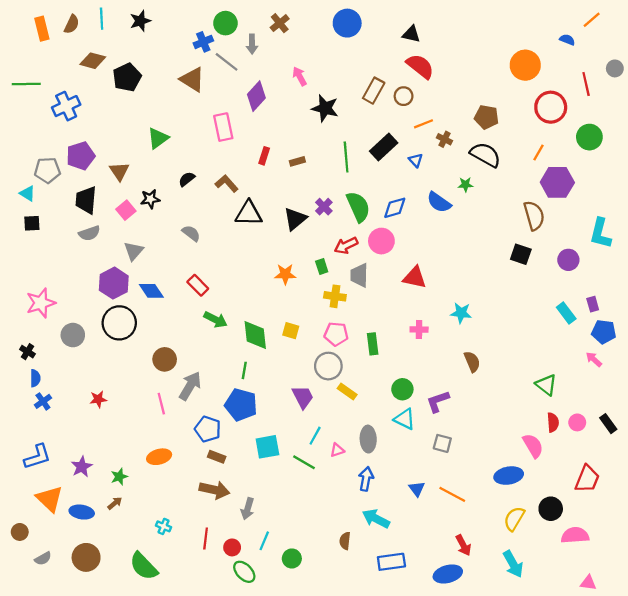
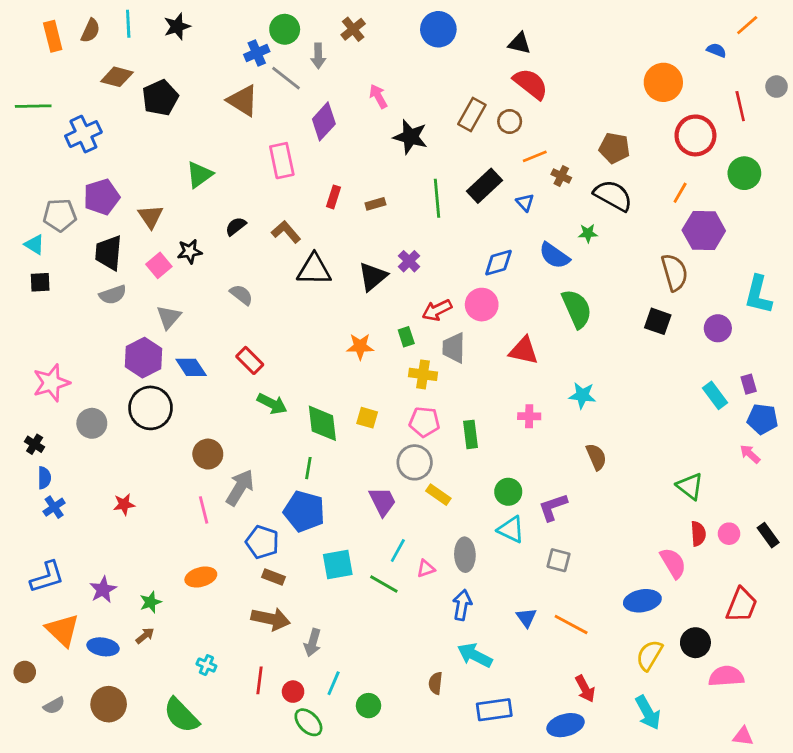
green semicircle: (358, 207) -> (577, 309), moved

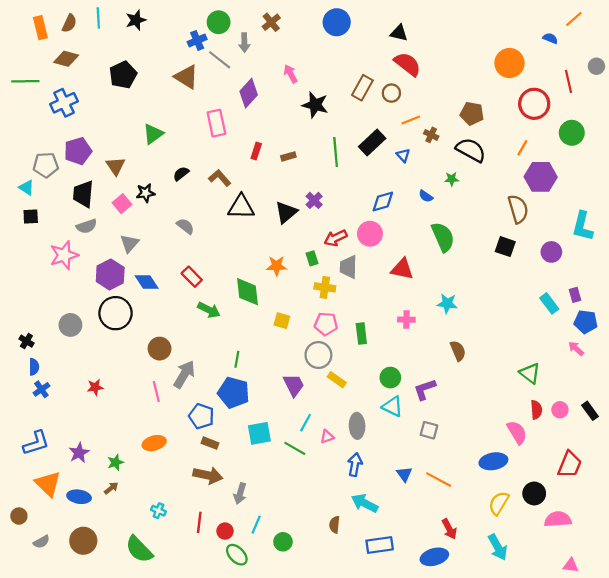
brown diamond: (117, 77) -> (66, 59), moved
blue semicircle: (554, 256) -> (426, 196), size x0.6
pink star: (51, 383) -> (64, 255), moved
green diamond: (322, 423) -> (248, 292), moved

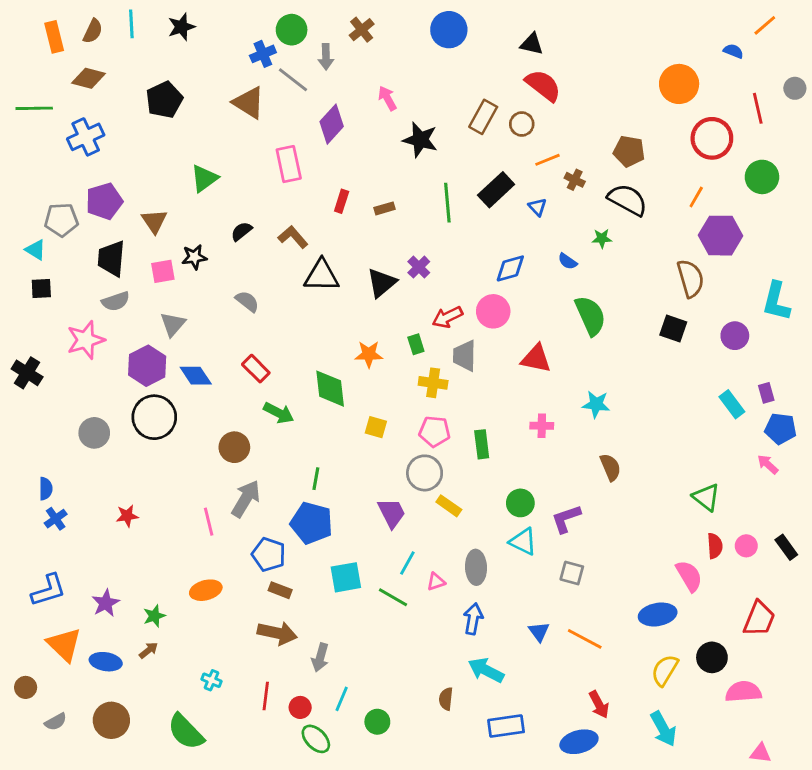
pink square: (122, 204) -> (163, 271), turned 30
black cross: (26, 341) -> (27, 373), moved, size x1.5
brown circle: (160, 349) -> (234, 447), moved

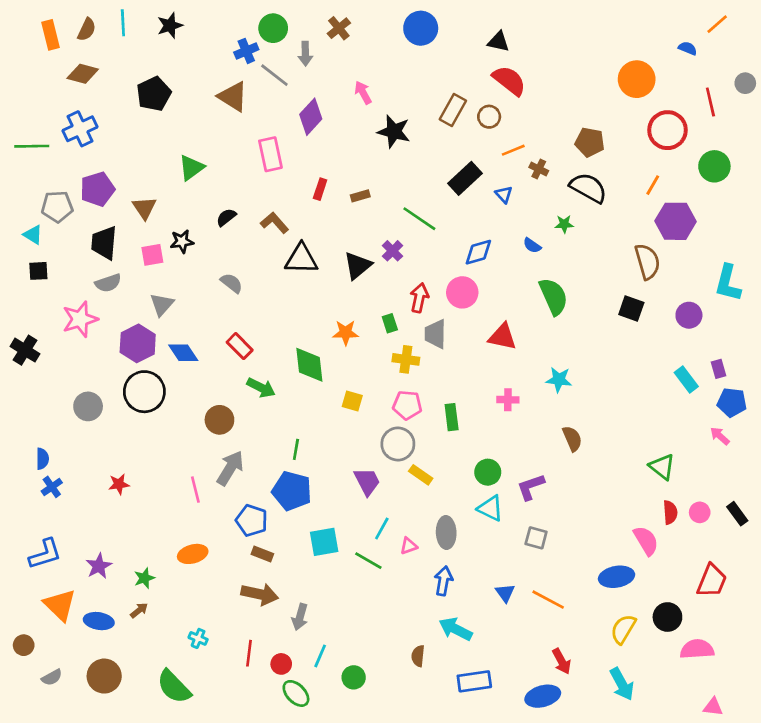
green line: (34, 108) -> (32, 146), moved
green line: (447, 203) -> (419, 219), moved, turned -51
red arrow: (447, 317) -> (419, 298), turned 128

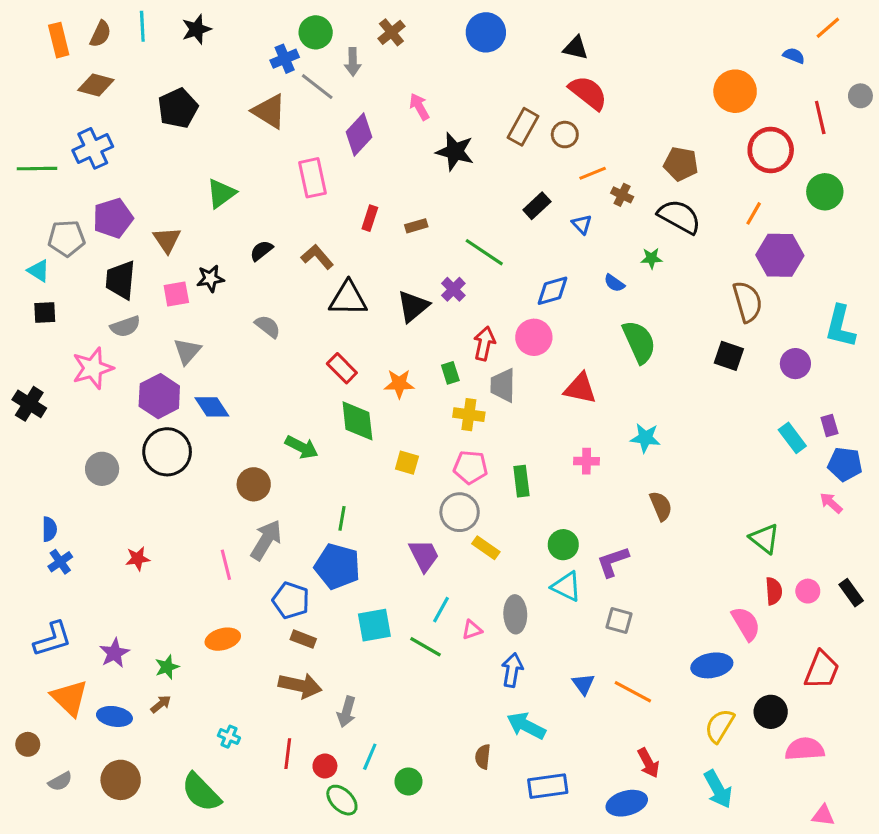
black rectangle: (465, 178) -> (537, 206), size x0.7
red rectangle: (240, 346) -> (342, 368), moved

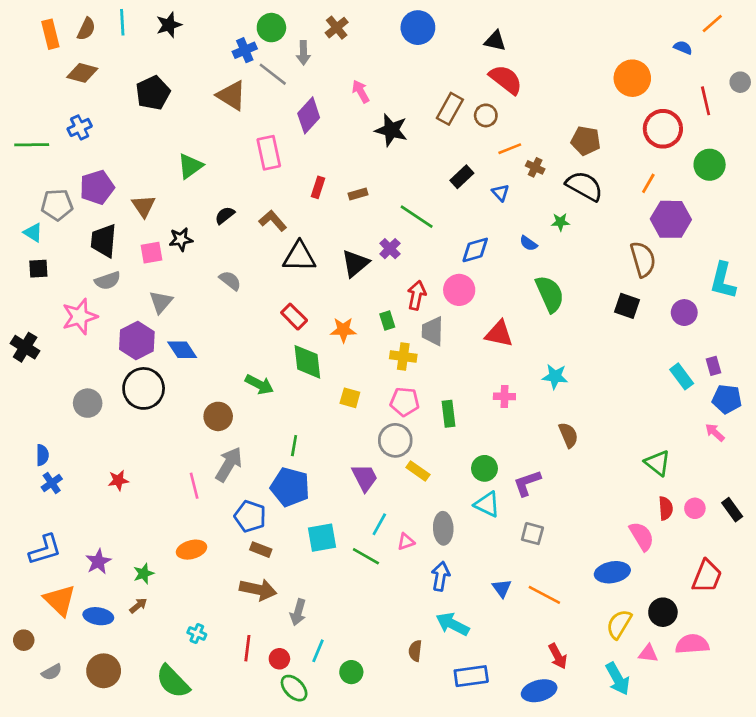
blue cross: (93, 148) -> (80, 127), size x0.7
pink triangle: (823, 816) -> (648, 653), moved

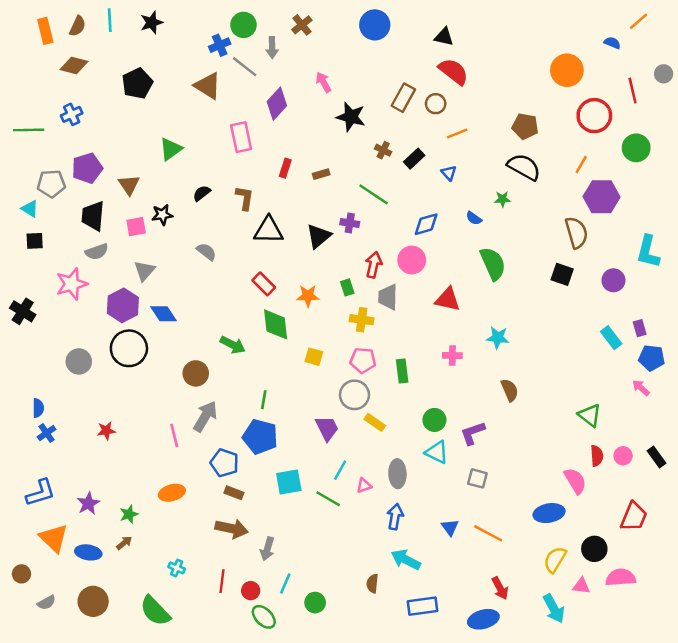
brown cross: (535, 167) -> (383, 150), moved
brown L-shape: (273, 221) -> (245, 198), turned 50
purple cross: (390, 249) -> (350, 223), turned -36

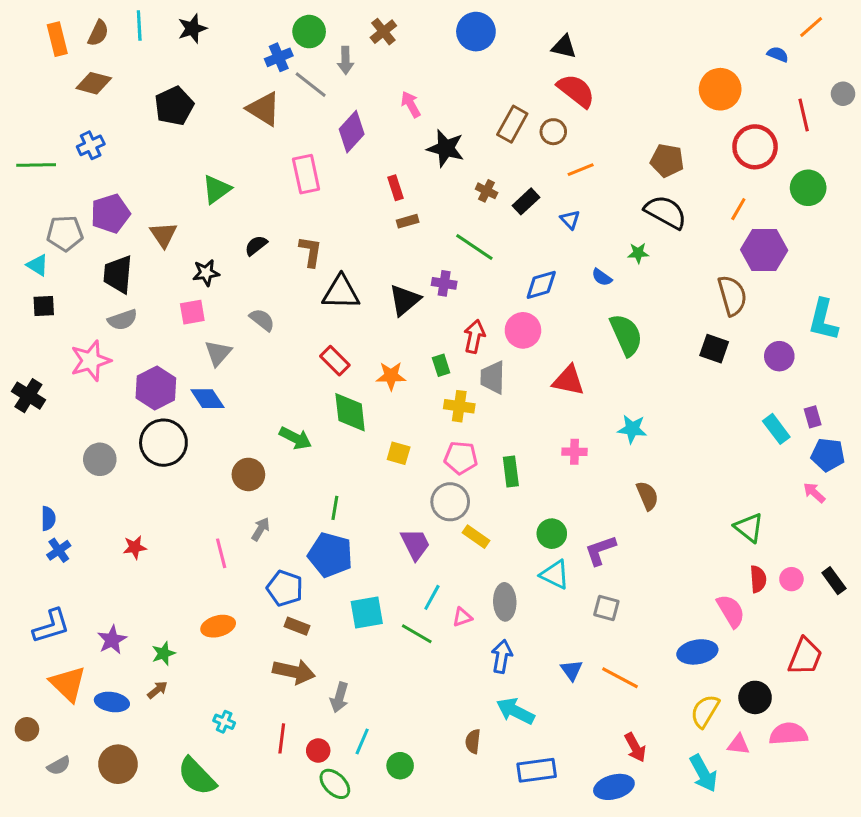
red rectangle: (285, 168) -> (396, 188), moved, turned -36
pink square: (136, 227) -> (192, 312), moved
gray triangle: (144, 271) -> (218, 353), moved
gray arrow: (205, 416) -> (261, 529), size x0.6

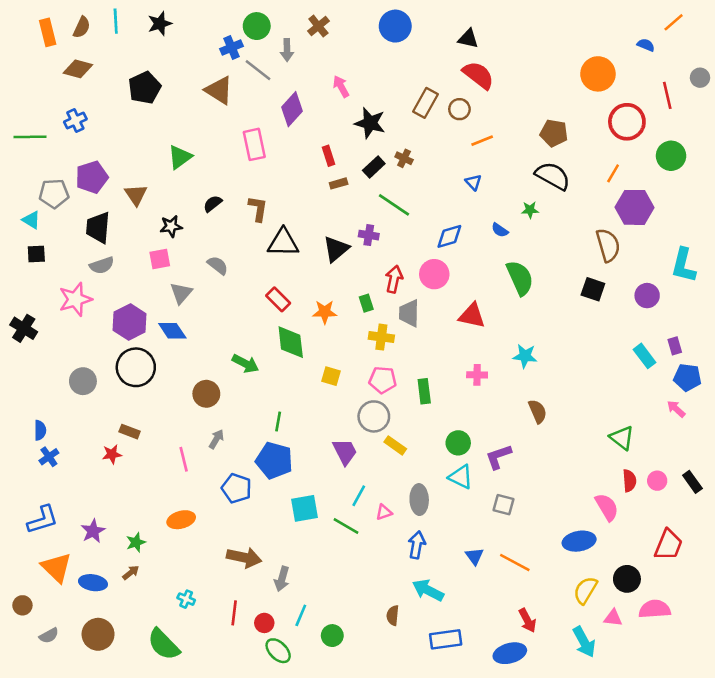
black rectangle: (526, 201) -> (374, 167), moved
brown rectangle: (297, 626) -> (130, 432), moved

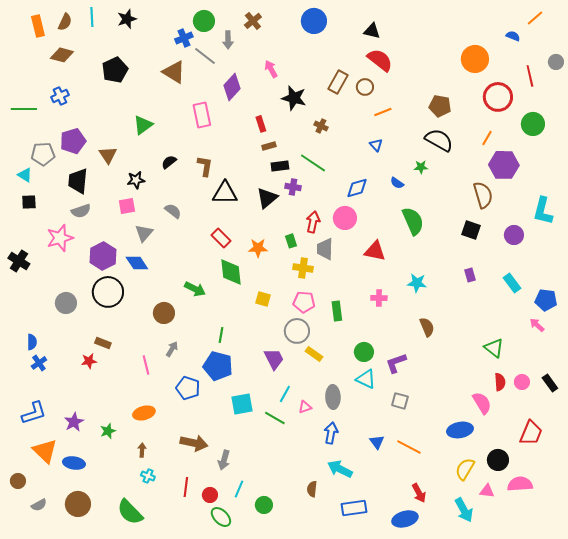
black rectangle: (374, 167) -> (280, 166), moved, turned 36
purple rectangle: (675, 346) -> (470, 275), moved
brown arrow: (131, 573) -> (142, 450), moved, turned -48

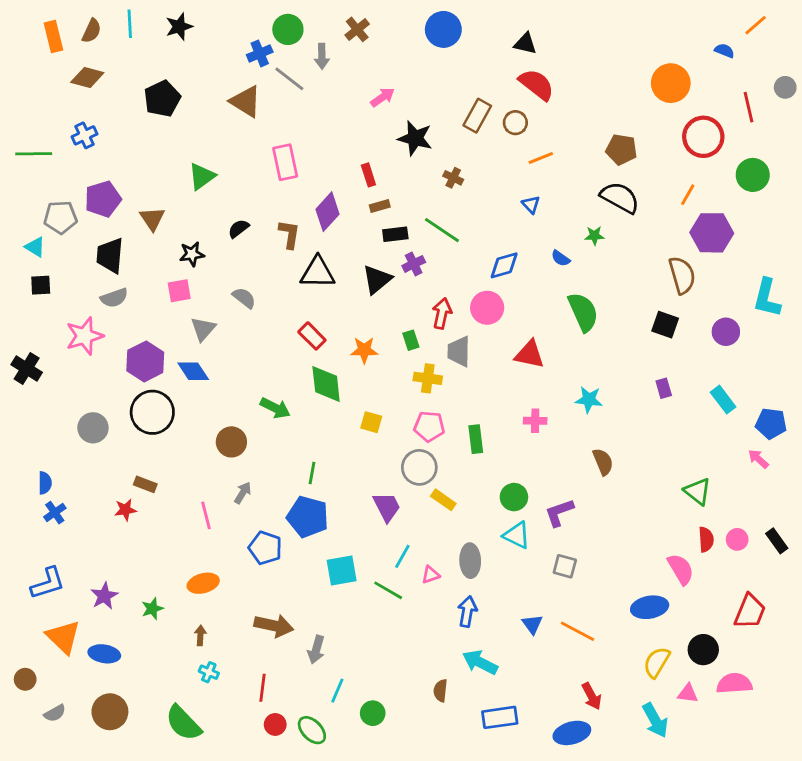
pink arrow: (271, 69) -> (383, 97), turned 84
purple diamond: (232, 87) -> (327, 212), moved
purple cross: (293, 187) -> (414, 264), turned -35
red circle: (210, 495) -> (275, 724), moved

